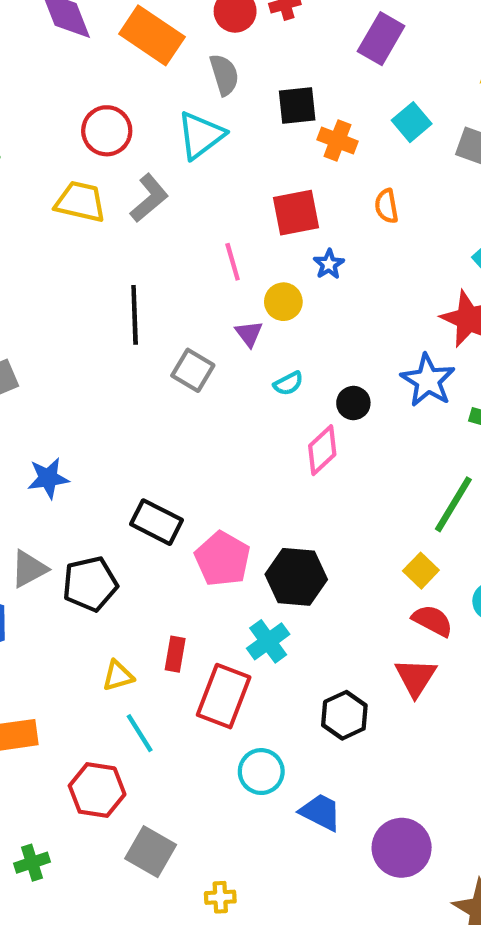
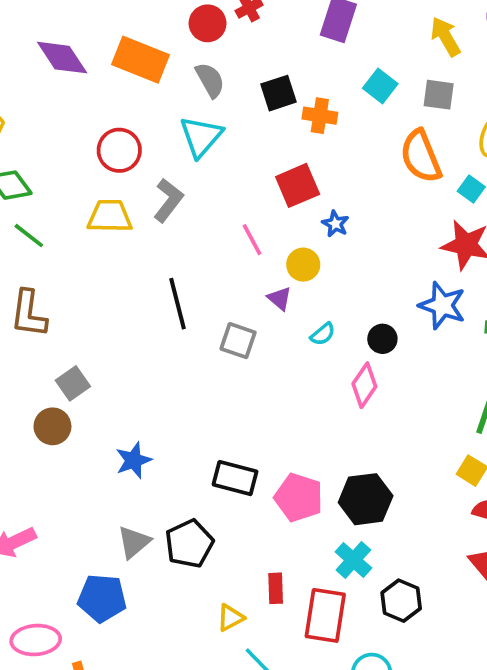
orange semicircle: (386, 206) -> (421, 156), moved, size x1.8
black hexagon: (344, 715) -> (401, 601), moved

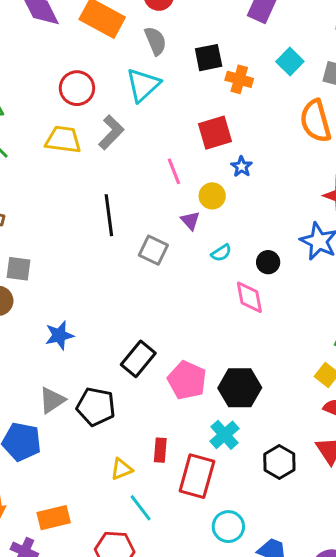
gray square: (73, 383) -> (18, 269), turned 36
pink diamond: (364, 385) -> (249, 297), turned -52
black rectangle: (235, 478) -> (138, 359), turned -72
black pentagon: (189, 544) -> (96, 407), turned 30
black hexagon: (401, 601) -> (279, 462), moved

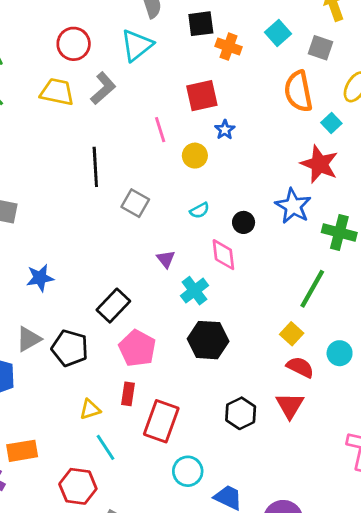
purple triangle: (190, 221) -> (166, 259), moved
pink pentagon: (187, 380) -> (137, 348), moved
cyan cross: (224, 435) -> (194, 291), moved

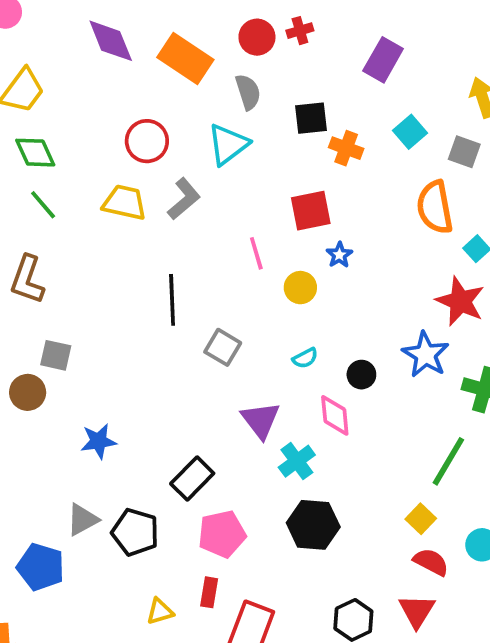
purple triangle: (166, 259) -> (261, 420), size x1.6
pink pentagon: (137, 348) -> (222, 534), turned 30

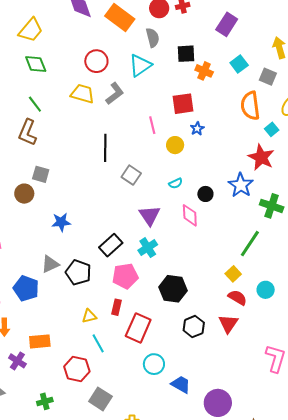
green line: (43, 205) -> (35, 104), moved
cyan cross: (297, 461) -> (148, 248), moved
black hexagon: (313, 525) -> (173, 289), moved

